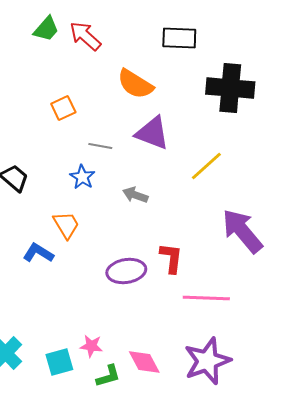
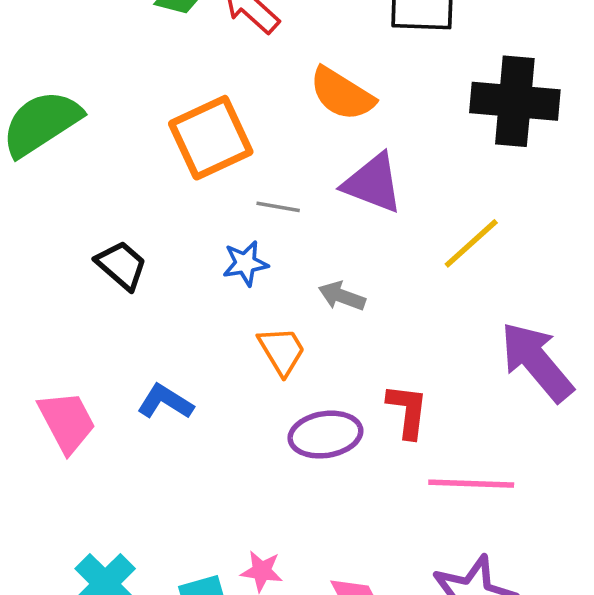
orange square: (63, 108) -> (211, 138), size x1.8
blue star: (82, 177) -> (245, 263), turned 30
orange trapezoid: (66, 225) -> (282, 351), moved

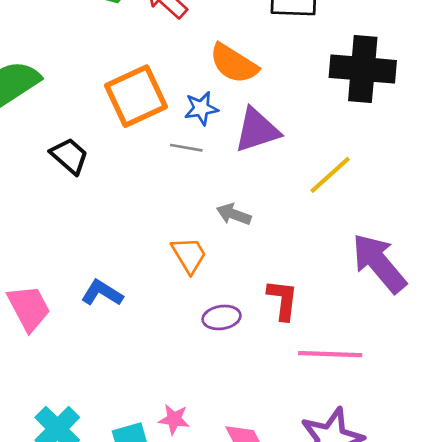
purple triangle: (373, 183) -> (257, 130), turned -39
blue star: (245, 263) -> (201, 108), moved
black trapezoid: (122, 265) -> (69, 156), moved
purple ellipse: (325, 435) -> (222, 317), size x0.7

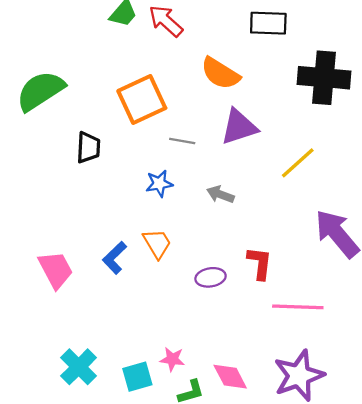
blue star: (201, 108) -> (159, 184), moved
black trapezoid: (69, 156) -> (88, 148), turned 52
orange trapezoid: (189, 255) -> (157, 244), moved
blue L-shape: (102, 293) -> (115, 258), turned -76

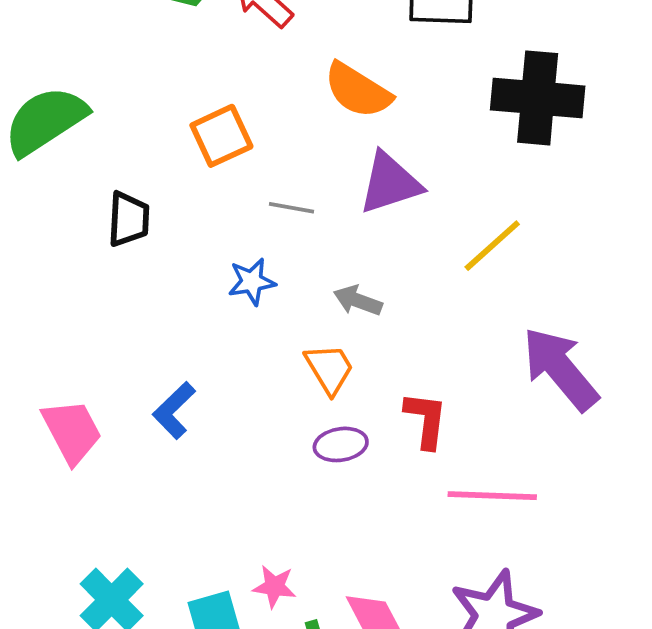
orange square: (142, 100) -> (221, 136), size x0.7
orange trapezoid: (157, 244) -> (329, 369), moved

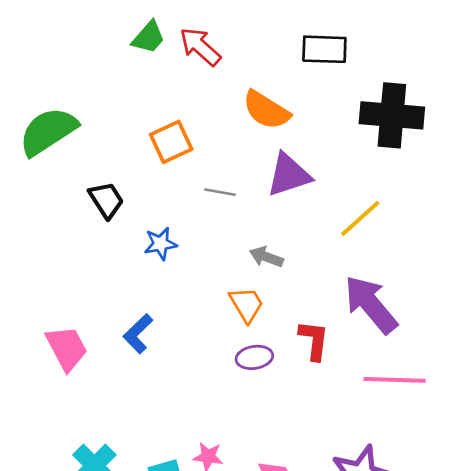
black trapezoid: (129, 219) -> (106, 200), turned -36
blue star: (252, 282) -> (160, 244), moved
purple arrow: (560, 369) -> (371, 305), moved
pink line: (492, 496) -> (395, 380), moved

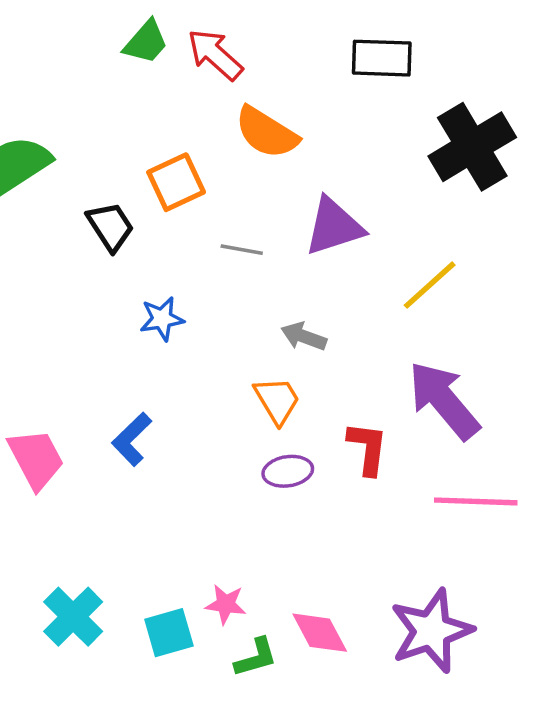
orange semicircle: (266, 110) -> (266, 133), moved
black cross: (392, 115) -> (472, 147), turned -36
black trapezoid: (106, 200) -> (110, 227), moved

